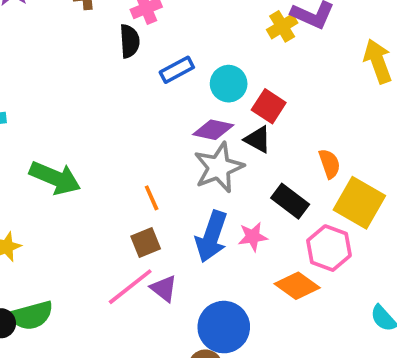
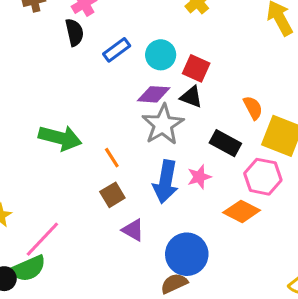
green arrow: (55, 178) -> (60, 138), moved
pink line: (130, 287) -> (42, 239), moved

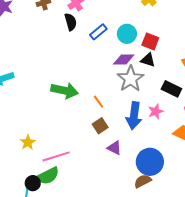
pink line: (42, 239) -> (56, 156), turned 32

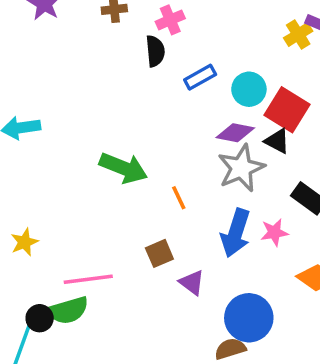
red square: (150, 41) -> (287, 110), size x1.4
brown square: (100, 126) -> (159, 253), moved
yellow star: (28, 142) -> (24, 242), moved

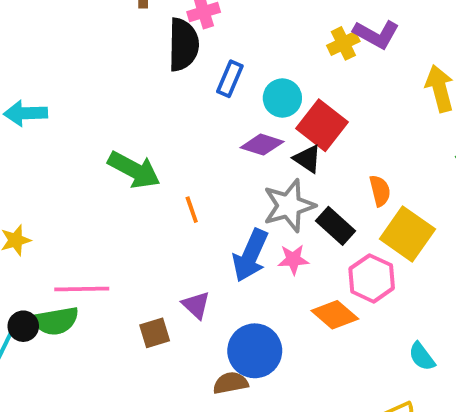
black semicircle: (155, 51) -> (183, 45), size x1.5
blue rectangle: (200, 77) -> (230, 79), turned -44
gray star: (241, 168) -> (289, 206), moved
brown square: (159, 253) -> (155, 333), moved

